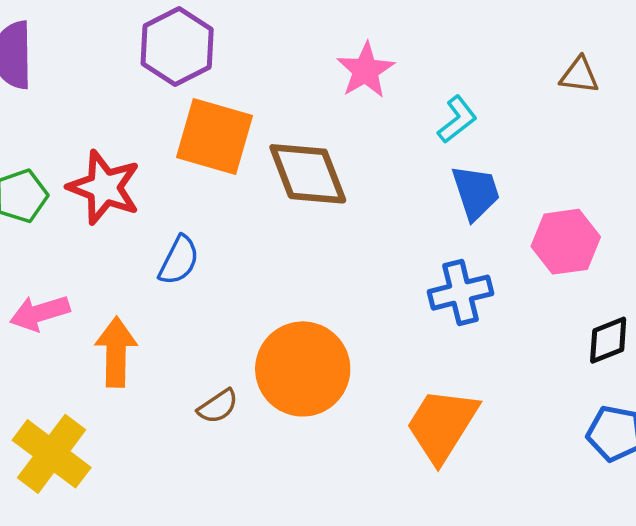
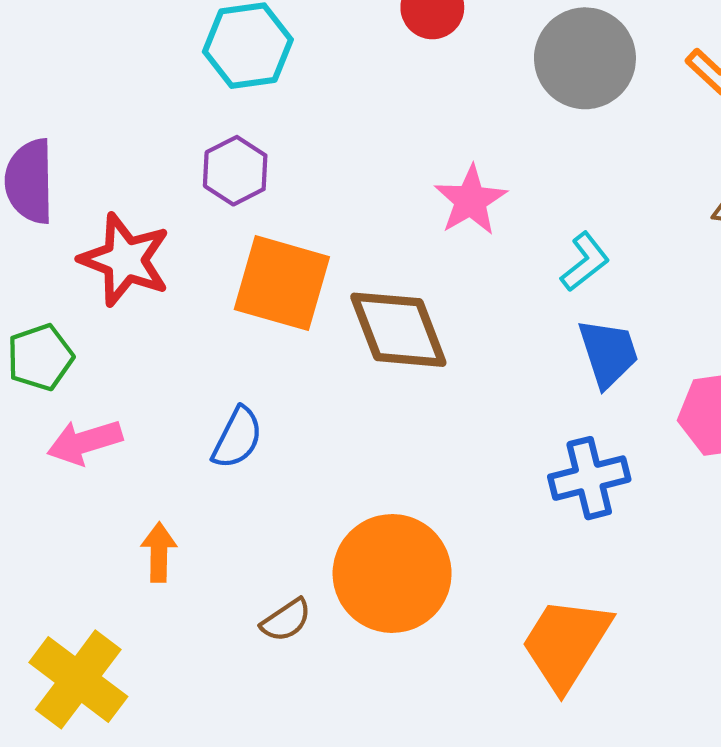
purple hexagon: (177, 47) -> (235, 171), size x0.7
red star: (104, 187) -> (125, 260), moved
pink arrow: (40, 313) -> (85, 442), moved
orange arrow: (116, 352) -> (159, 552), size x0.7

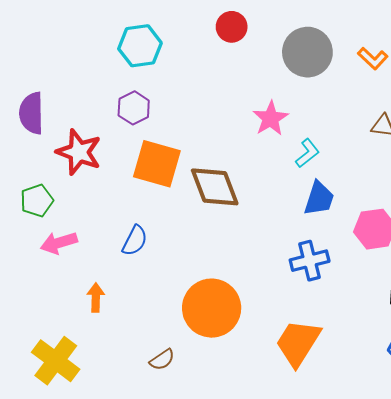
pink star: (471, 200) -> (271, 118), moved
blue trapezoid: (608, 353) -> (319, 198), turned 36
brown semicircle: (286, 620) -> (162, 360), moved

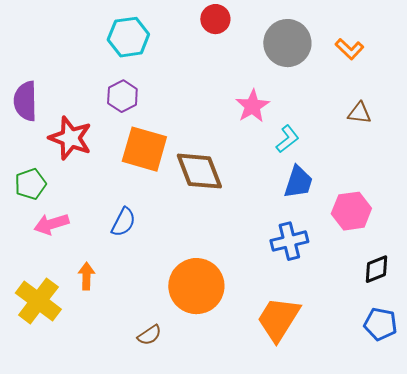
yellow cross: (56, 361) -> (38, 301), moved

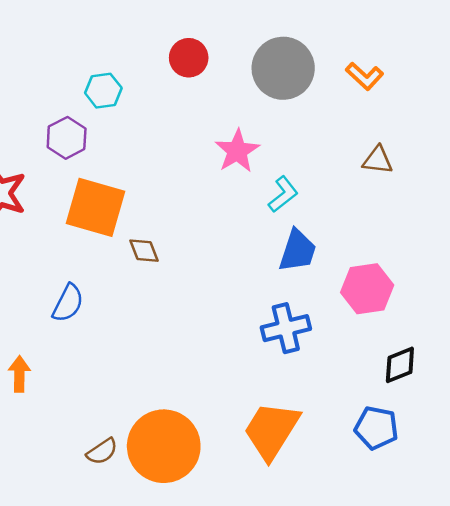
red circle: (215, 19) -> (189, 58), moved
cyan hexagon: (128, 37) -> (103, 91), moved, size x0.7
brown diamond: (199, 171) -> (144, 251), moved, size x0.5
orange circle: (196, 286) -> (164, 446), moved
blue pentagon: (380, 324) -> (376, 428), moved

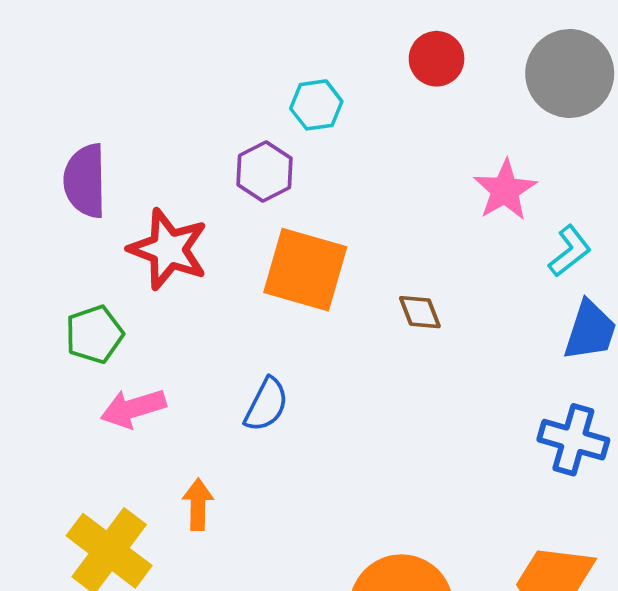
brown diamond: (144, 251) -> (420, 312), moved
blue cross: (286, 328) -> (573, 440), turned 30

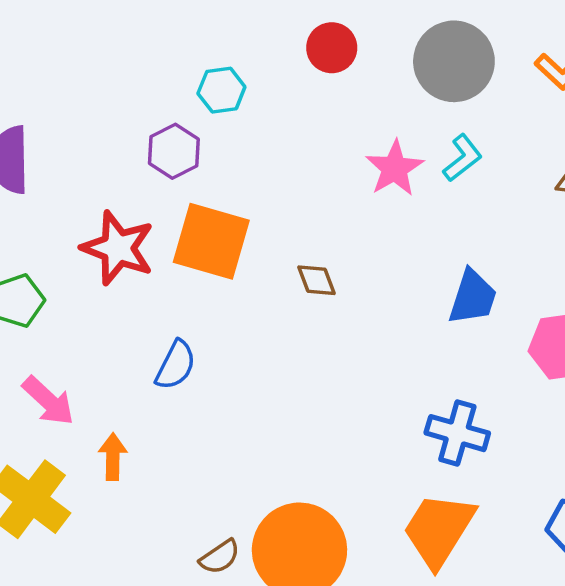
red star: (168, 249) -> (118, 248), moved
cyan L-shape: (570, 251) -> (462, 158), moved
pink arrow: (133, 408) -> (48, 401), moved, turned -120
blue cross: (573, 440) -> (457, 433), moved

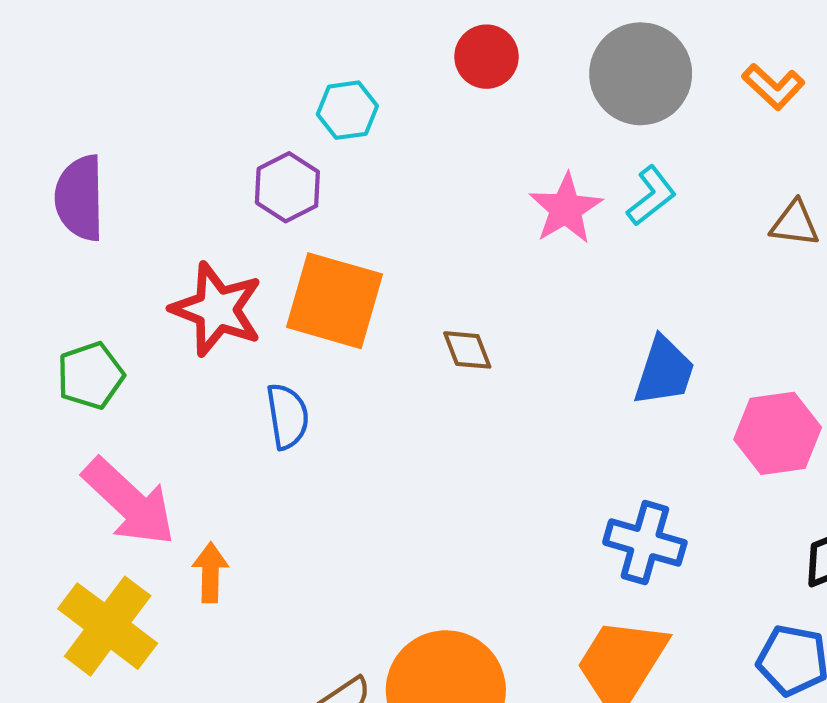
blue semicircle: (176, 365) -> (287, 416), moved, turned -36
pink arrow: (48, 401) -> (129, 502), size x1.4

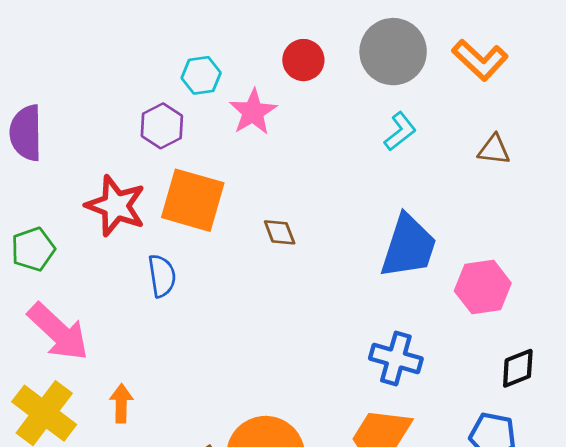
red circle: (486, 57) -> (303, 60), moved
orange L-shape: (773, 87) -> (480, 60), size x1.4
pink star: (566, 209) -> (253, 112), moved
blue trapezoid: (664, 371) -> (409, 246), size x1.4
orange arrow: (210, 573) -> (121, 403), moved

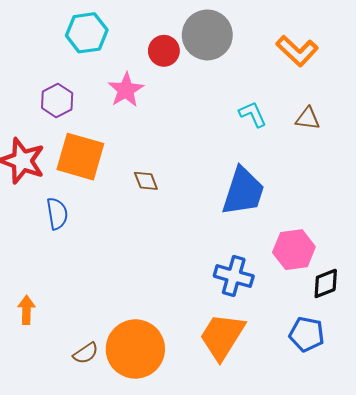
gray circle: (393, 52) -> (207, 35), moved
cyan hexagon: (201, 75) -> (87, 33), moved, size x1.4
cyan L-shape: (400, 131) -> (253, 114), moved, turned -76
pink hexagon: (483, 287) -> (294, 250), moved

